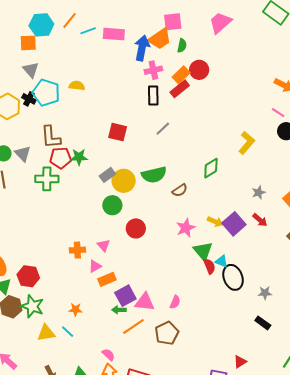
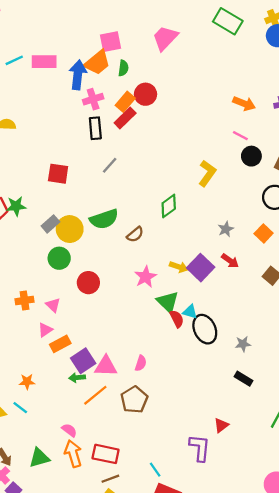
orange cross: (77, 250) -> (24, 300), moved

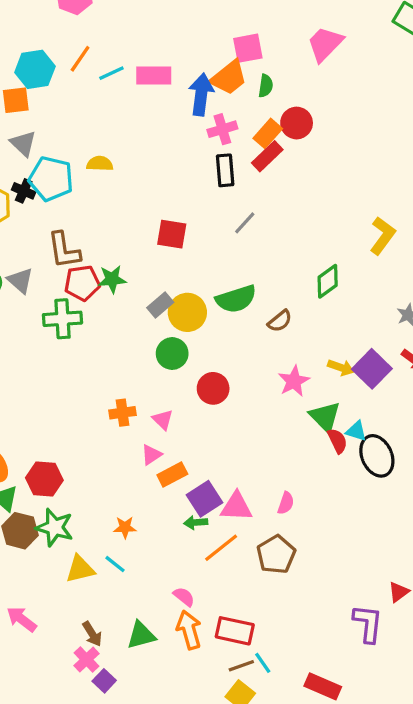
cyan line: (155, 470) -> (263, 663), moved

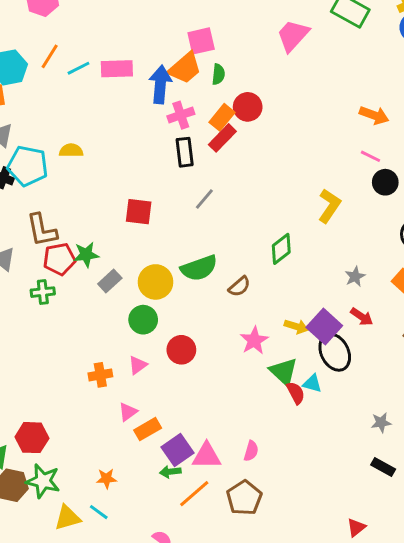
pink trapezoid: (325, 44) -> (293, 36), moved
gray rectangle: (160, 305) -> (110, 281), moved
green cross: (63, 319) -> (43, 292), size x0.7
pink triangle: (163, 420) -> (138, 365), moved, turned 42
black ellipse: (377, 456) -> (335, 352), moved

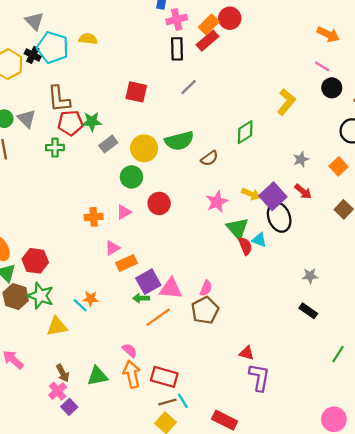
brown pentagon: (244, 498) -> (205, 310), moved
cyan line: (99, 512) -> (80, 305), moved
red triangle: (356, 527) -> (247, 353), moved, turned 49

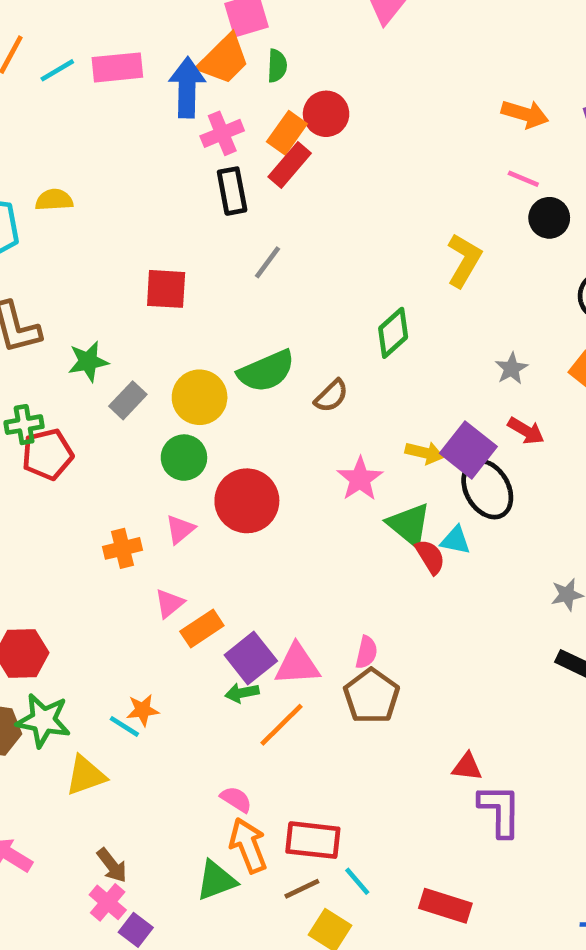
red pentagon: (70, 123) -> (47, 454), moved
red circle: (159, 203) -> (247, 501), size x1.4
green triangle: (97, 376) -> (216, 880), moved
brown line: (167, 402) -> (302, 889), moved

